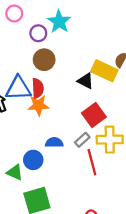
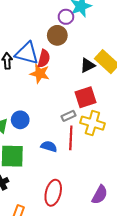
purple circle: (38, 33) -> (66, 17), moved
black triangle: (86, 81) -> (88, 65), turned 49
blue semicircle: (54, 143) -> (49, 146), moved

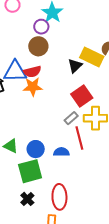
red semicircle: (44, 59) -> (32, 72), turned 78
blue circle: (20, 120) -> (36, 149), moved
red ellipse: (53, 193) -> (59, 197), moved

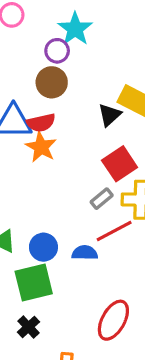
orange star: (33, 87) -> (41, 147), turned 30
red line: (79, 138) -> (114, 231), turned 75
red ellipse: (59, 197) -> (113, 320), moved, turned 30

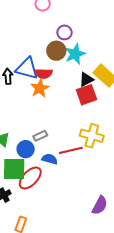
cyan star: (75, 29) -> (75, 54), moved
red square: (120, 164) -> (86, 95), moved
gray rectangle: (102, 199) -> (40, 136), moved
red ellipse: (113, 320) -> (30, 178), moved

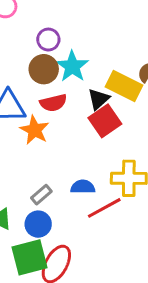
red semicircle: (44, 73) -> (53, 103), moved
gray rectangle: (40, 136) -> (41, 195), moved
blue semicircle: (50, 159) -> (83, 187), moved

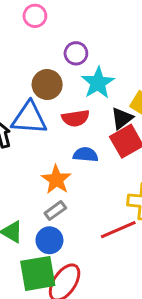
brown circle: (44, 69) -> (47, 85), moved
orange star: (35, 130) -> (56, 180), moved
blue semicircle: (83, 187) -> (86, 155), moved

